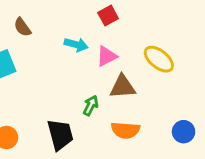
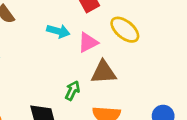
yellow ellipse: (159, 59) -> (125, 30), moved

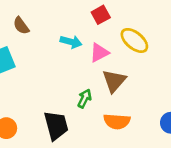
brown triangle: (104, 72) -> (114, 81), turned -45

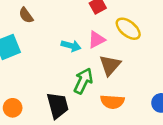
cyan arrow: (71, 42) -> (71, 46), moved
green arrow: (85, 98) -> (83, 81), size x1.5

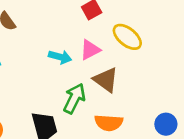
brown triangle: (110, 65) -> (106, 80), turned -35

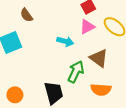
pink triangle: (90, 50) -> (87, 27), moved

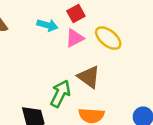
cyan arrow: (65, 41) -> (47, 25), moved

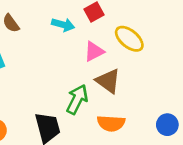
pink triangle: (75, 38) -> (94, 51), moved

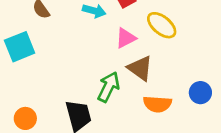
orange semicircle: (111, 123) -> (157, 104), moved
blue circle: (167, 125) -> (200, 93), moved

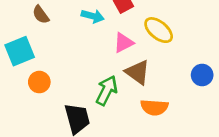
blue circle: (200, 93) -> (202, 75), moved
orange circle: (25, 118) -> (39, 82), moved

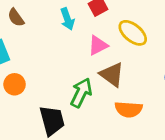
cyan arrow: (93, 16) -> (67, 19), turned 55

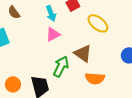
pink triangle: (98, 45) -> (53, 34), moved
orange circle: (15, 84) -> (13, 84), moved

